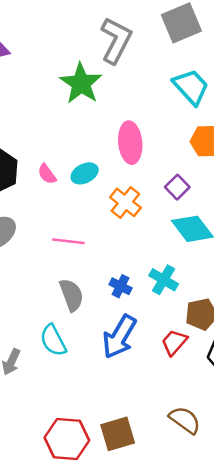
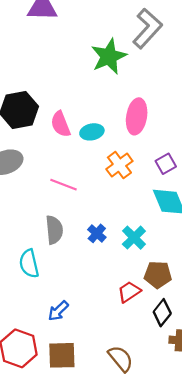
pink semicircle: (47, 174) -> (61, 124), size x1.4
blue arrow: (119, 337) -> (58, 311), moved, size x0.6

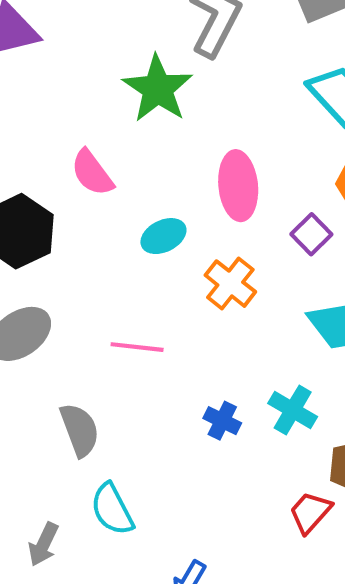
pink semicircle: (61, 124) -> (92, 173), moved
purple square: (166, 164) -> (311, 234), moved
gray semicircle: (54, 230) -> (80, 430), moved

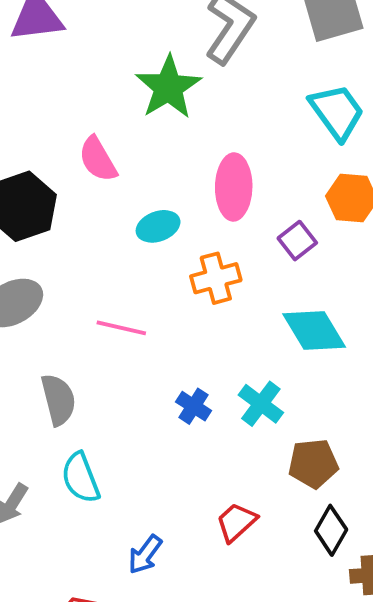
orange cross: (230, 284) -> (216, 278), turned 30
red trapezoid: (310, 512) -> (236, 522), moved

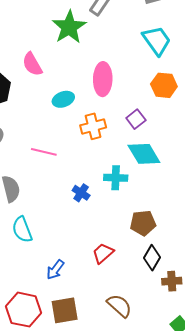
purple square: (297, 241) -> (136, 119), moved
cyan cross: (261, 404) -> (116, 178), moved, turned -35

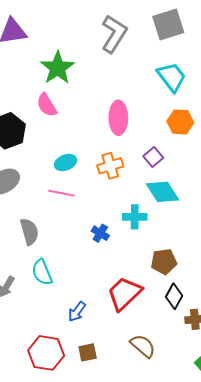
green star: (69, 27) -> (58, 68), moved
cyan ellipse: (63, 99) -> (66, 163), moved
red trapezoid: (103, 253) -> (124, 293), size x1.6
brown square: (65, 310) -> (88, 352), size x0.7

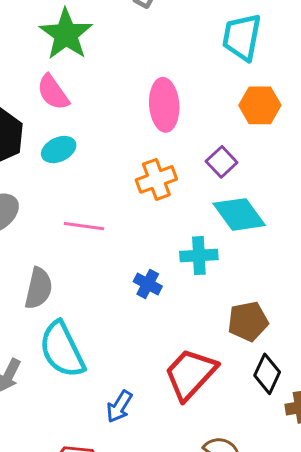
cyan trapezoid: (171, 77) -> (242, 37), turned -128
cyan ellipse: (66, 163) -> (59, 150), moved
gray semicircle: (29, 232) -> (39, 288), turned 32
cyan semicircle: (42, 272) -> (62, 350), size x1.4

